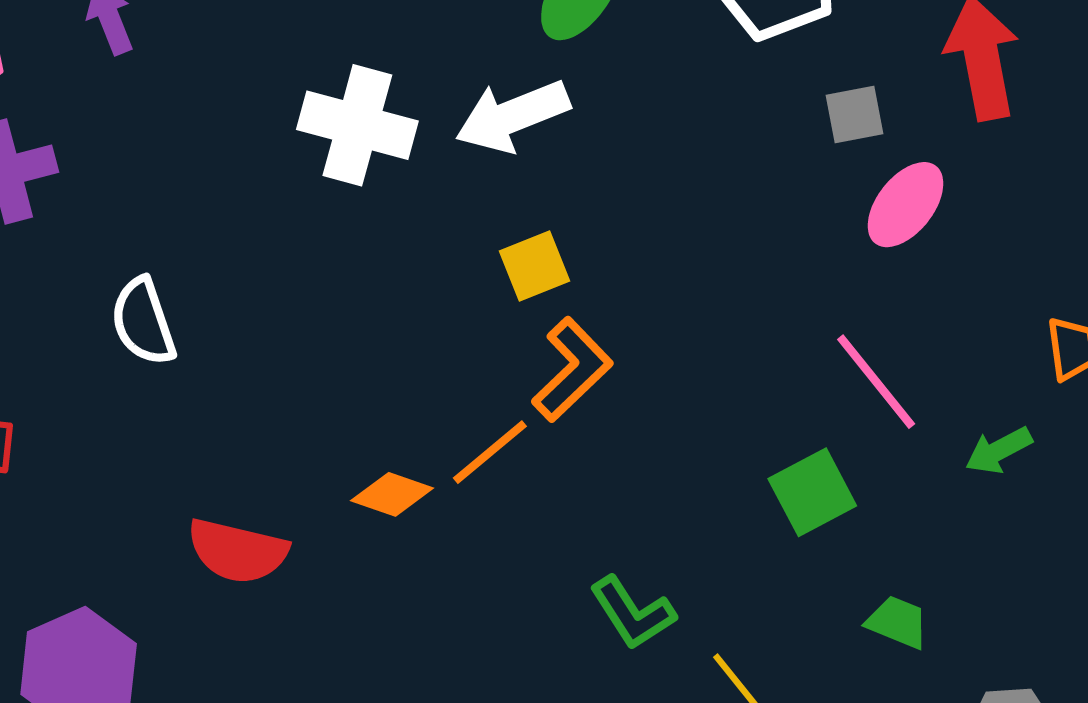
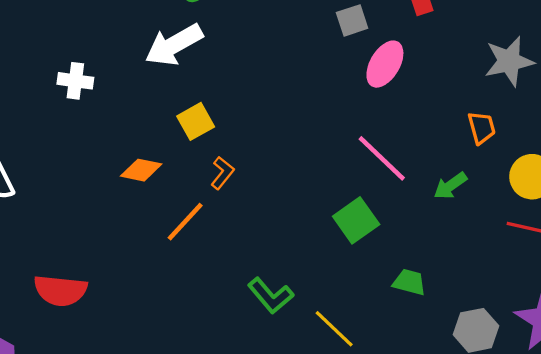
white cross: (357, 125) -> (75, 81), moved, size x0.6
orange L-shape: (572, 370) -> (222, 173), size x0.6
orange diamond: (392, 494) -> (141, 170), moved

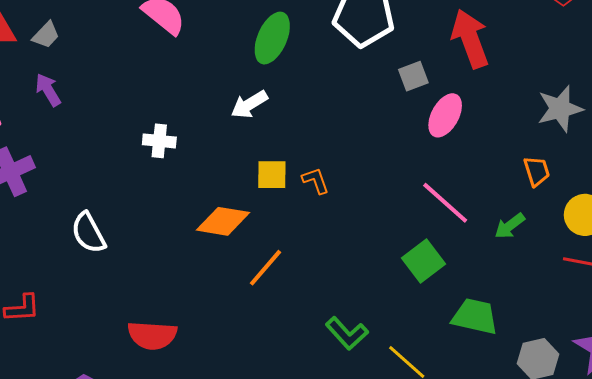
white arrow: (174, 45) -> (249, 104), size x0.7
yellow square: (196, 121) -> (272, 175), turned 32
orange diamond: (141, 170) -> (223, 221), size x1.4
orange L-shape: (222, 173) -> (316, 181), moved, turned -56
green trapezoid: (409, 282) -> (475, 316), size x1.5

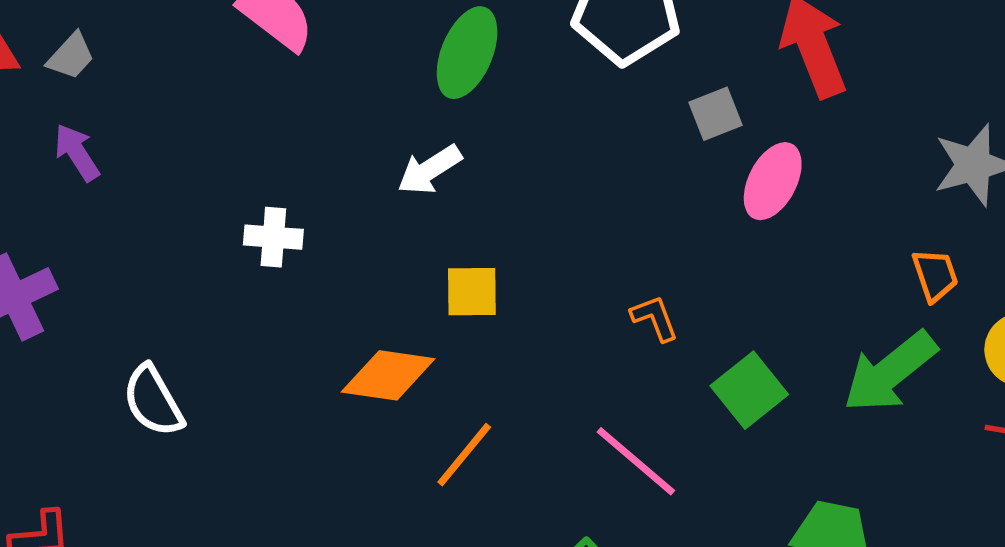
orange L-shape: (316, 181) -> (655, 318), moved
pink line: (445, 203) -> (636, 461), moved
green arrow: (510, 226) -> (890, 372), size x1.8
green square: (423, 261) -> (749, 390), moved

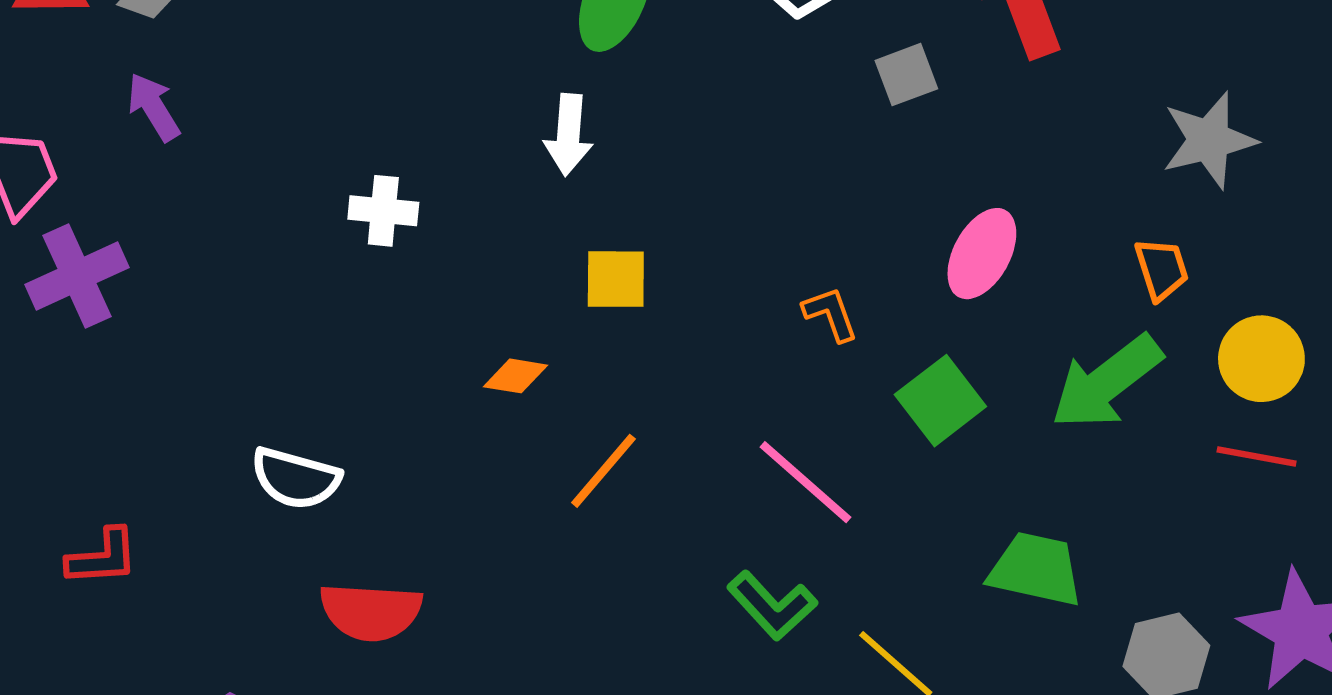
white arrow: (429, 170) -> (568, 135), turned -54
pink ellipse: (773, 181) -> (982, 254), moved
orange diamond: (388, 375) -> (515, 376), size x0.6
white semicircle: (153, 401) -> (296, 478), moved, turned -46

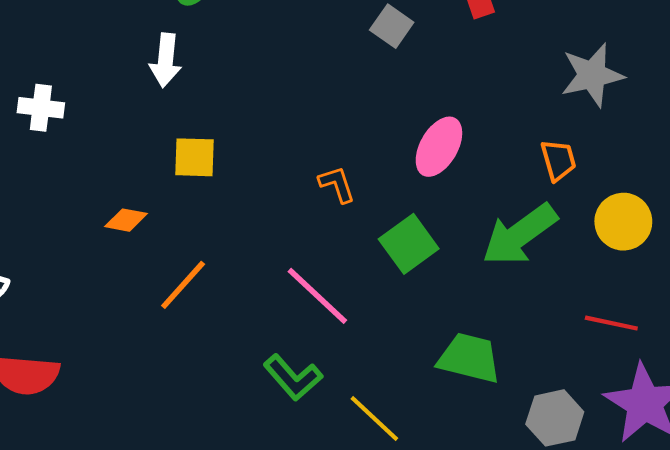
gray square: (906, 75) -> (392, 26), turned -36
red line: (1257, 457) -> (611, 323), moved

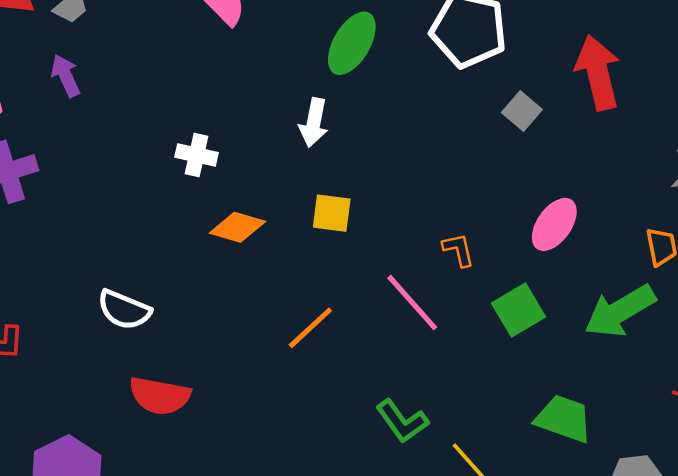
orange diamond: (126, 220) -> (237, 227), moved, size x1.4
pink line: (317, 296) -> (412, 303), moved

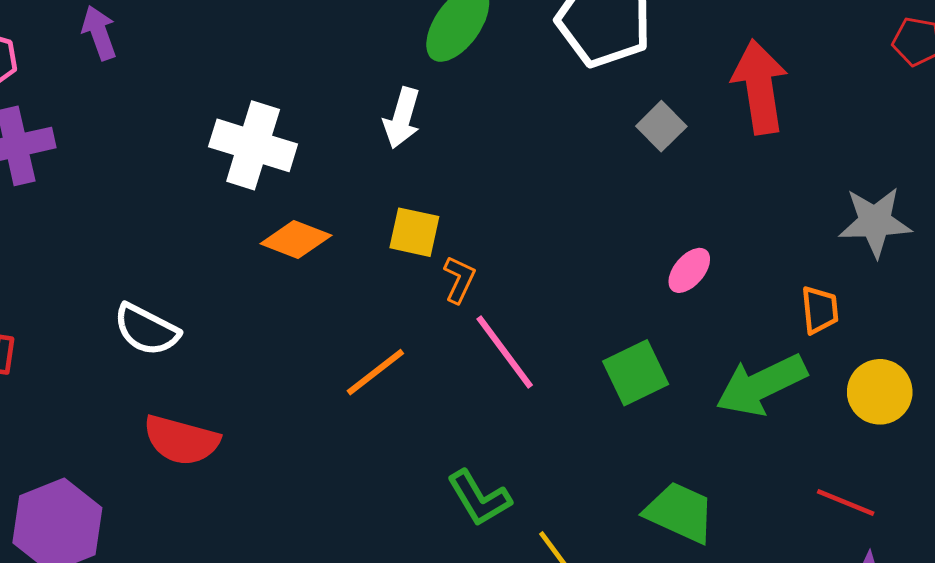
white cross: (197, 155) -> (253, 145), size x1.6
pink ellipse: (554, 224) -> (689, 270), size x0.7
orange L-shape: (459, 250) -> (459, 279), moved, turned 33

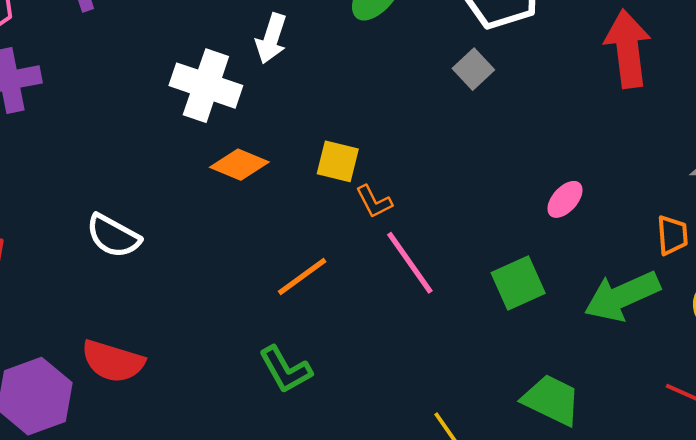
white arrow: (402, 118) -> (271, 38), moved
gray square: (661, 126) -> (473, 69), moved
orange L-shape: (459, 279) -> (374, 202), turned 126
red semicircle: (181, 440) -> (113, 361), moved
green L-shape: (479, 498) -> (285, 370), moved

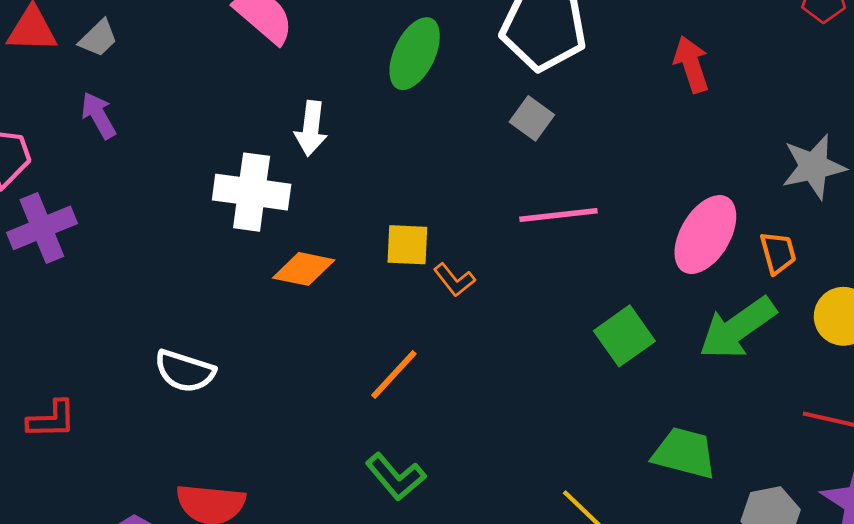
red arrow: (628, 49) -> (691, 64), size x0.7
pink ellipse: (565, 199) -> (705, 235), moved, size x1.8
pink line: (410, 263) -> (558, 215), moved, turned -50

